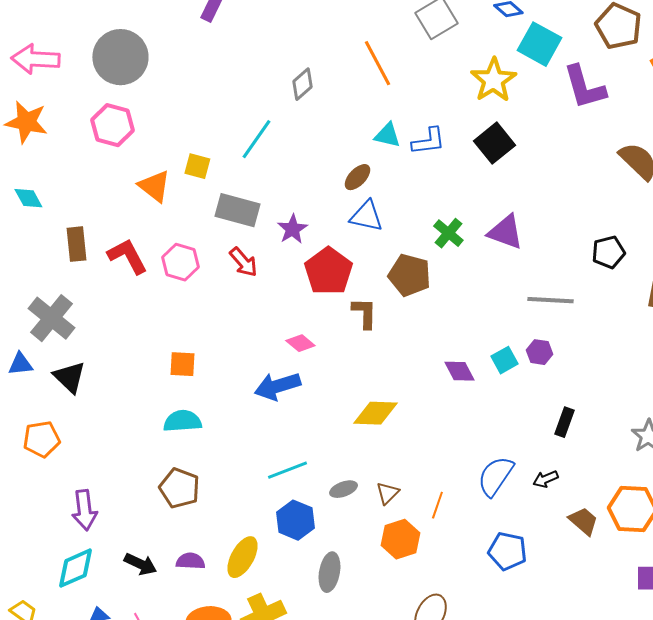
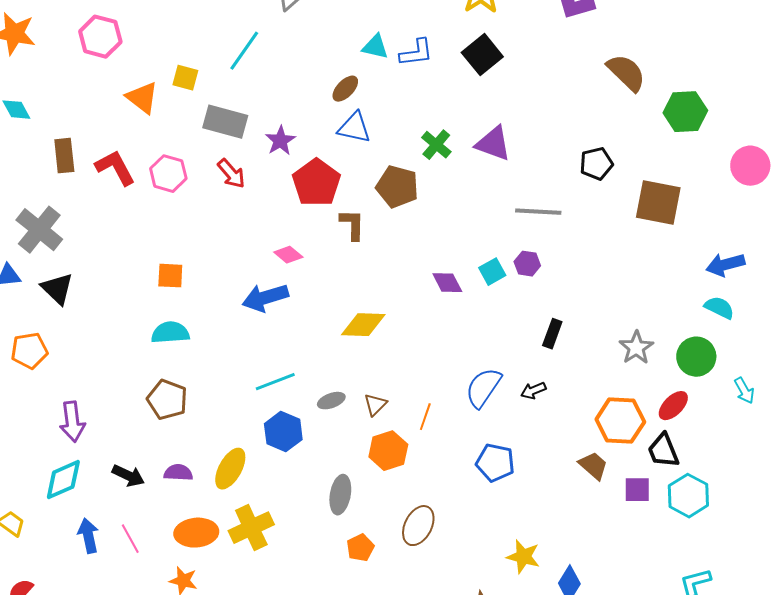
brown trapezoid: (583, 521) -> (593, 466), moved
gray ellipse: (329, 572) -> (340, 495), moved

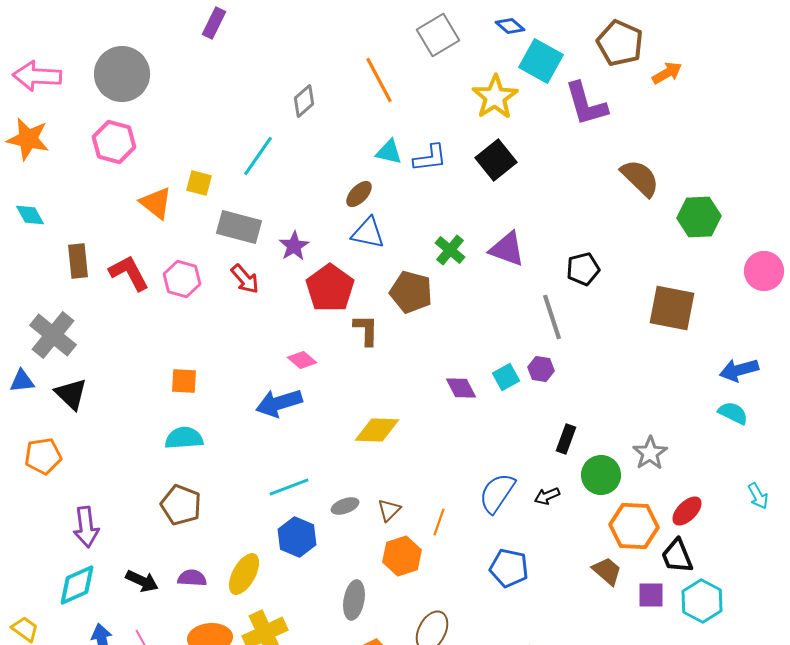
black pentagon: (596, 164) -> (583, 269), moved
gray line: (538, 212) -> (552, 317), turned 69
green circle: (696, 357) -> (601, 475), moved

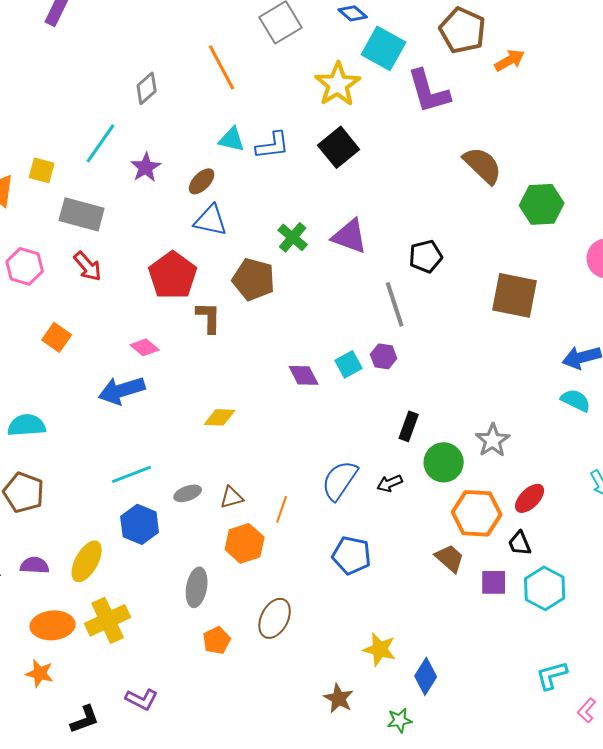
purple star: (294, 246) -> (146, 167), moved
orange square: (184, 381) -> (57, 337), moved, turned 32
yellow diamond: (377, 430) -> (220, 417), size x0.7
brown triangle: (389, 510) -> (232, 497), turned 30
black trapezoid: (677, 556) -> (520, 543), size x0.7

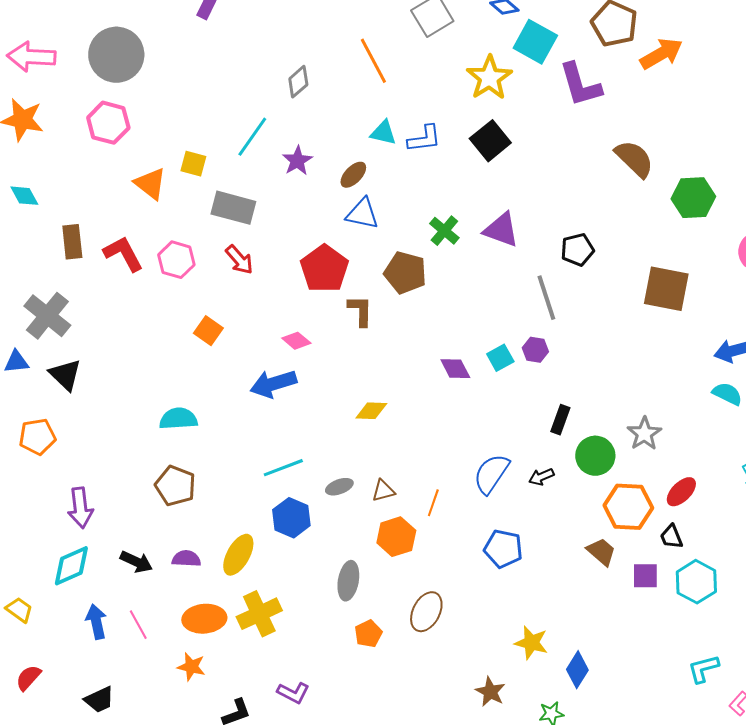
orange arrow: (510, 60) -> (661, 54), size x1.4

